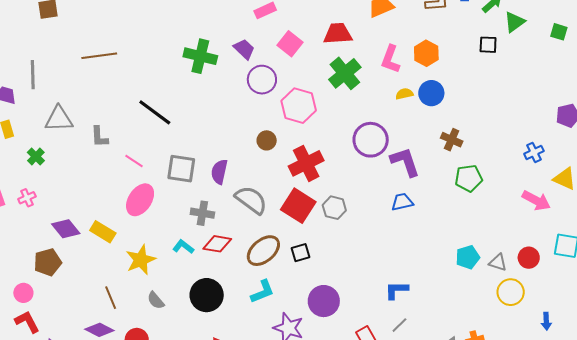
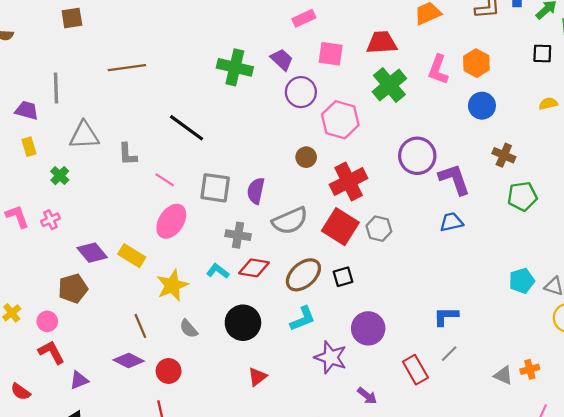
pink square: (290, 44) -> (331, 54), turned -30
yellow semicircle: (404, 94) -> (548, 104), moved
gray semicircle: (251, 200) -> (290, 221), turned 120

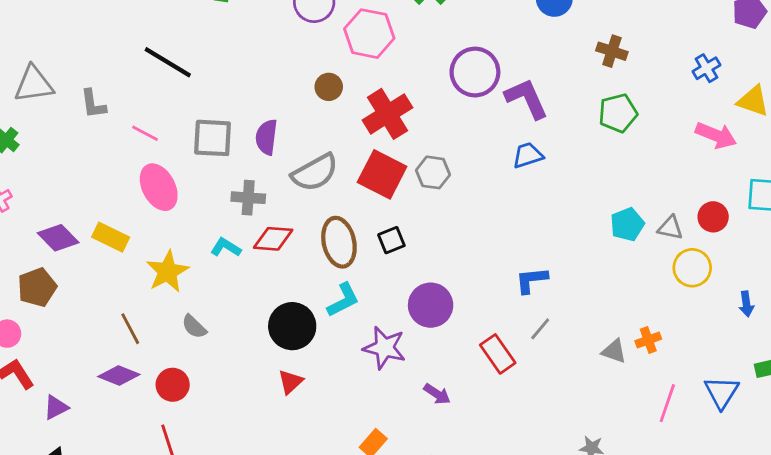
brown cross: (504, 155) -> (612, 51), moved
pink ellipse: (171, 221) -> (159, 187), turned -56
brown ellipse: (303, 275) -> (339, 242), turned -57
black circle: (243, 323) -> (292, 326), moved

